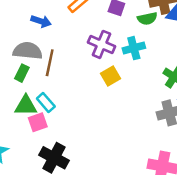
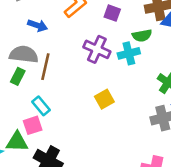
green semicircle: (147, 18) -> (142, 36), moved
yellow square: (110, 76) -> (104, 99), moved
green triangle: (26, 106) -> (17, 142), moved

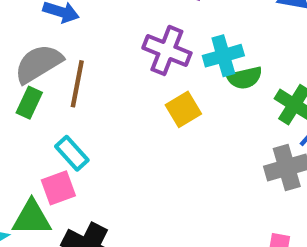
green semicircle: (142, 36) -> (245, 78), moved
gray semicircle: (24, 54) -> (39, 64), turned -36
yellow square: (104, 99) -> (183, 109), moved

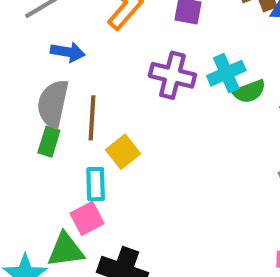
gray semicircle: (39, 64) -> (53, 104), turned -39
yellow square: (183, 109) -> (123, 152), moved
cyan rectangle: (72, 153) -> (96, 184), turned 48

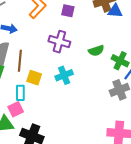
cyan cross: (226, 73) -> (64, 75), moved
yellow square: (123, 152) -> (34, 78), turned -35

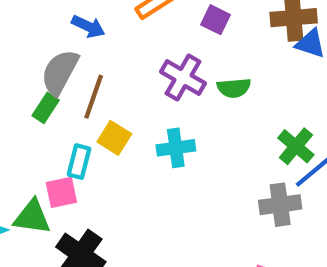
green semicircle: (96, 51) -> (234, 88), moved

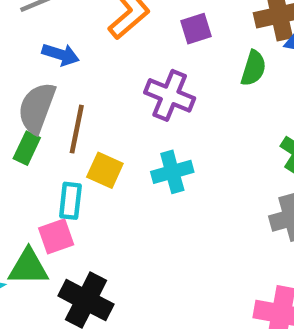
purple square: (215, 20) -> (196, 29), turned -36
green semicircle: (234, 88) -> (253, 68), moved, turned -60

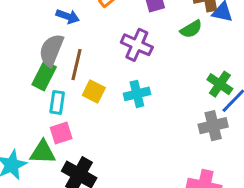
green semicircle: (253, 68) -> (191, 29), turned 40
green rectangle: (27, 148) -> (44, 76), size x1.4
cyan rectangle: (70, 201) -> (57, 102), moved

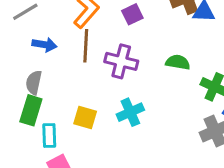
green semicircle: (191, 29) -> (178, 62), moved, turned -130
gray semicircle: (51, 50) -> (34, 82), size x0.7
brown line: (77, 65) -> (86, 46), moved

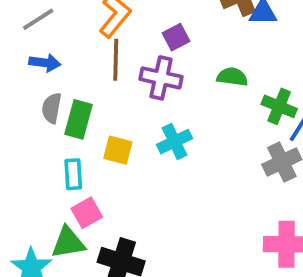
purple square: (132, 14) -> (176, 37), moved
blue arrow: (44, 45) -> (45, 63), moved
green rectangle: (31, 110) -> (78, 119), moved

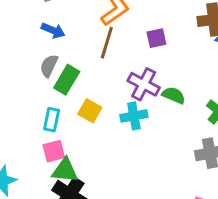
green semicircle: (232, 77) -> (174, 95), moved
purple cross: (161, 78) -> (144, 84), moved
green triangle: (68, 243) -> (65, 170), moved

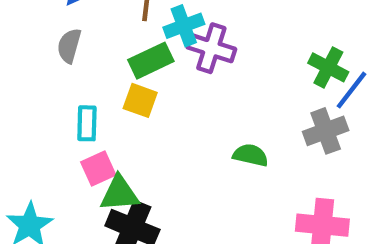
green rectangle: (67, 80) -> (151, 61), moved, turned 44
green semicircle: (174, 95) -> (250, 155), moved
cyan cross: (134, 116) -> (184, 26), moved

